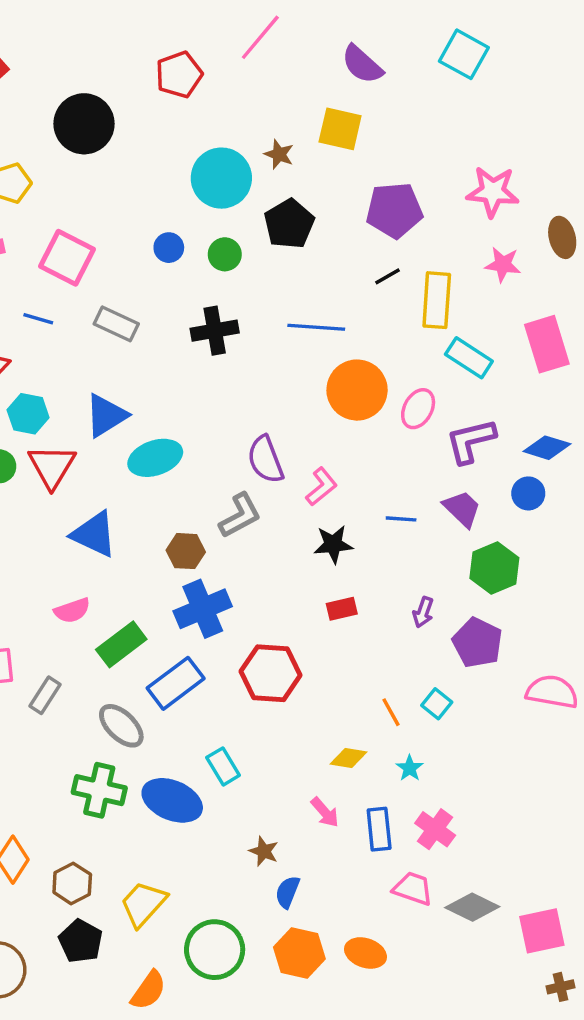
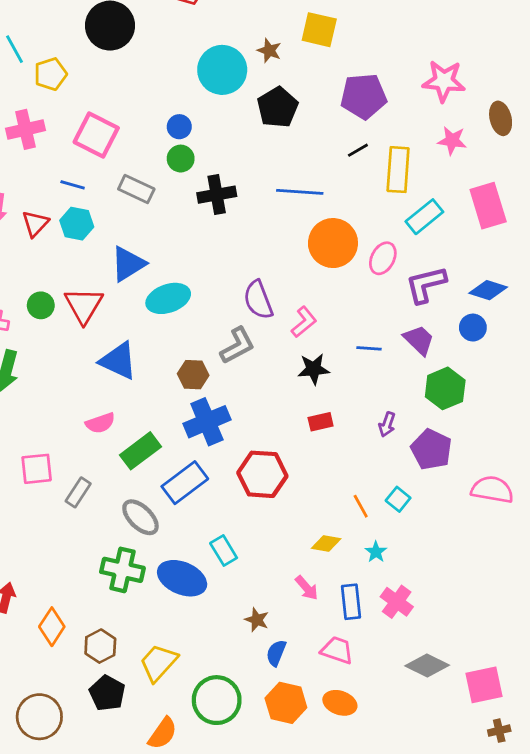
green circle: (225, 254) -> (181, 159), moved
cyan rectangle: (469, 358) -> (424, 217), turned -72
cyan hexagon: (28, 414) -> (77, 224), moved
pink trapezoid: (413, 889) -> (337, 650), moved

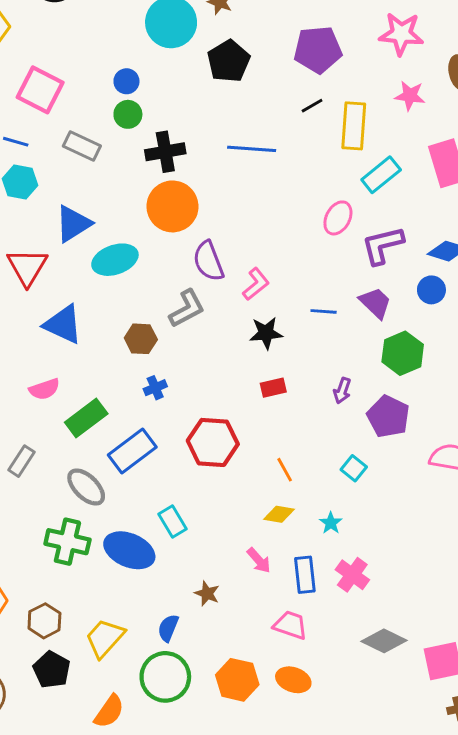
orange circle: (333, 243) -> (172, 206), moved
blue cross: (207, 422) -> (155, 388), size x0.5
orange line: (361, 506) -> (285, 470), moved
blue semicircle: (276, 653) -> (168, 628), moved

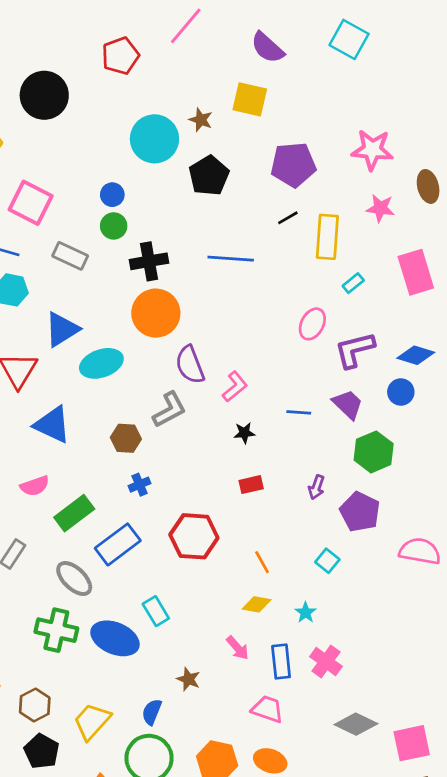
cyan rectangle: (381, 175) -> (353, 283), size x0.6
black star: (266, 333) -> (244, 433), size x0.7

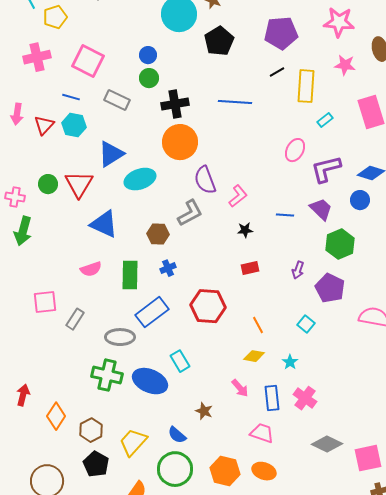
green rectangle: (74, 513) -> (130, 275), moved, turned -52
gray ellipse: (74, 578) -> (120, 337), turned -44
blue semicircle: (152, 712) -> (177, 435), turned -72

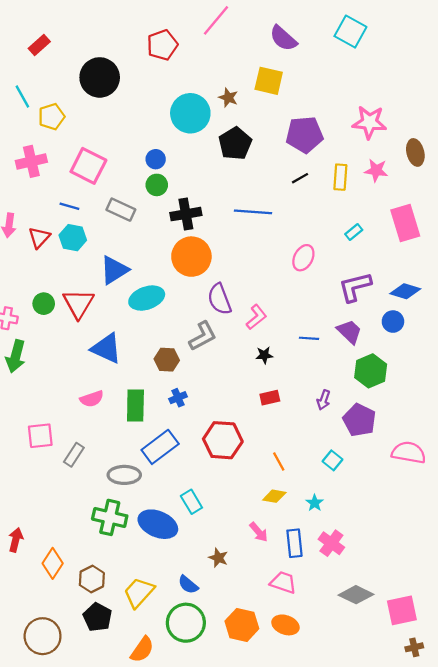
yellow rectangle: (306, 86) -> (340, 177), moved, size x0.7
pink ellipse: (295, 150) -> (303, 258), moved

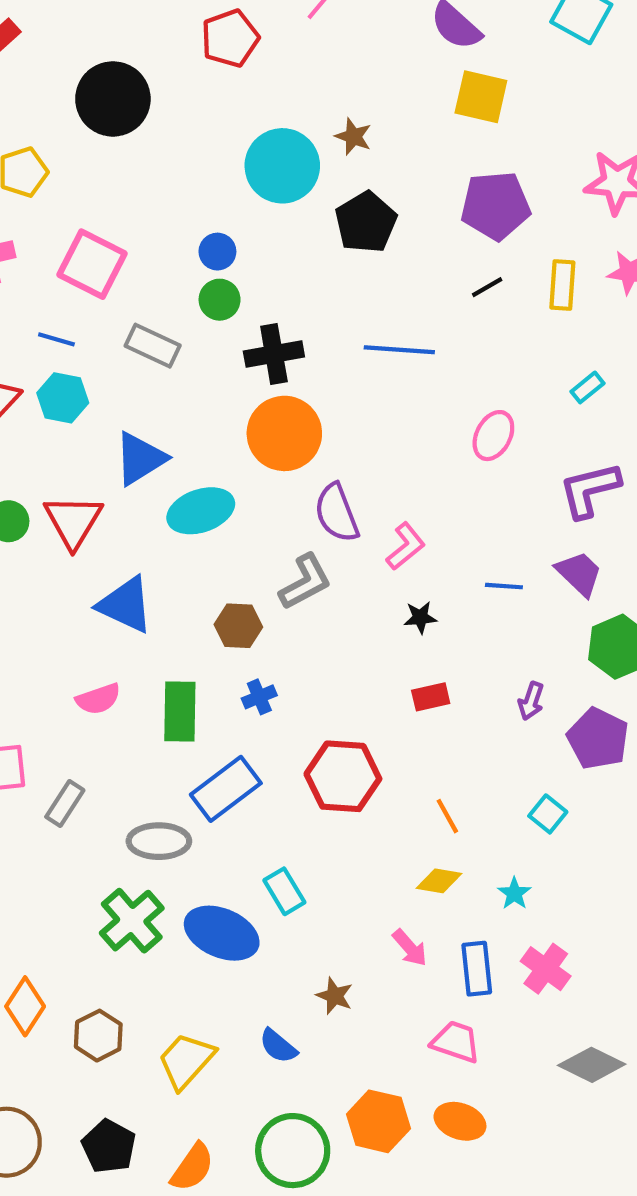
yellow square: (269, 81) -> (481, 97), moved
green cross: (110, 517) -> (132, 921), turned 36
black pentagon: (97, 617) -> (109, 1146), moved
green circle: (186, 623) -> (293, 1151), moved

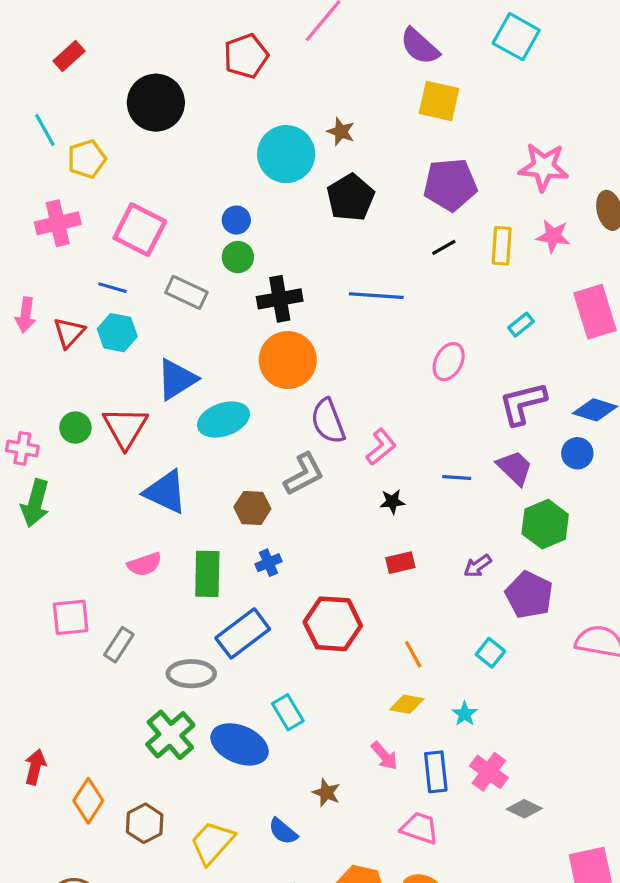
purple arrow: (531, 701) -> (478, 566), turned 36
gray diamond: (592, 1065) -> (524, 809), moved, size x0.7

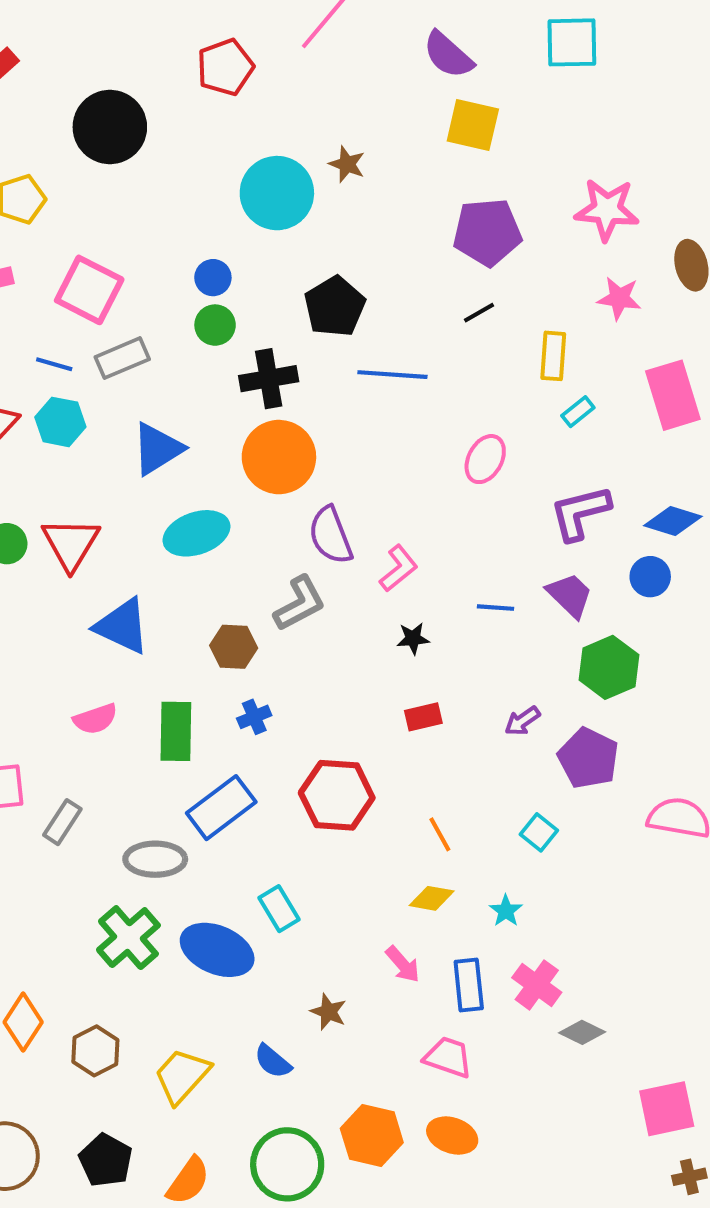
cyan square: (516, 37) -> (572, 42), turned -30
black pentagon: (351, 198) -> (335, 306), moved
yellow rectangle: (502, 246) -> (553, 356), moved
gray rectangle: (186, 292) -> (122, 358), moved, turned -48
blue triangle: (177, 379) -> (157, 449), moved

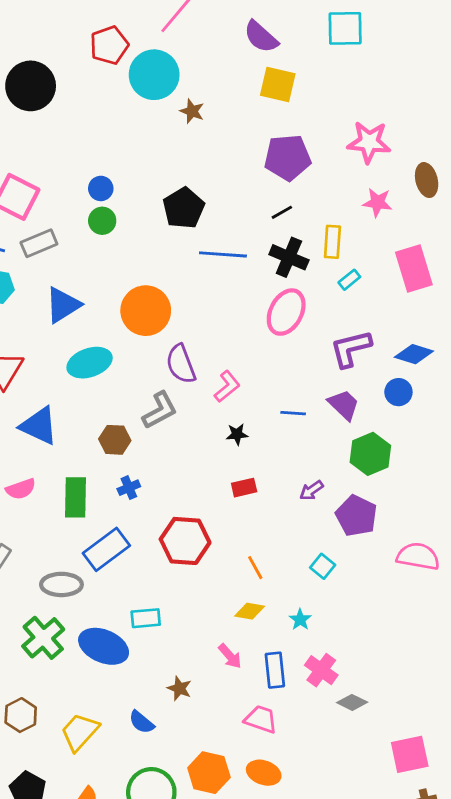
cyan circle: (277, 193) -> (154, 75), moved
black cross: (269, 379) -> (289, 257), moved, turned 33
pink ellipse: (485, 459) -> (286, 312), size x1.4
cyan rectangle: (279, 909) -> (146, 618), turned -64

